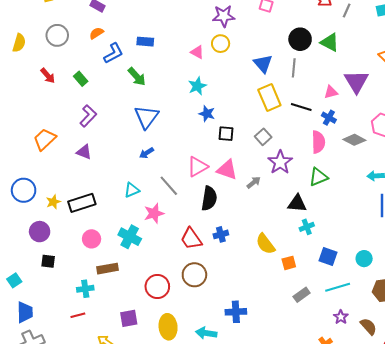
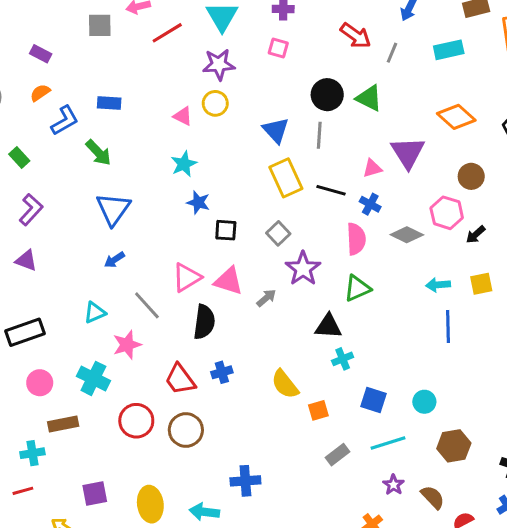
red circle: (157, 286) -> (136, 421), moved

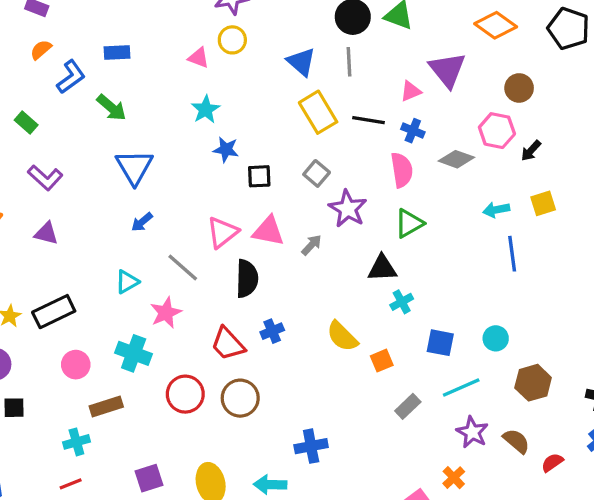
purple L-shape: (31, 210) -> (45, 178), turned 96
purple star: (394, 485) -> (472, 432), size x1.4

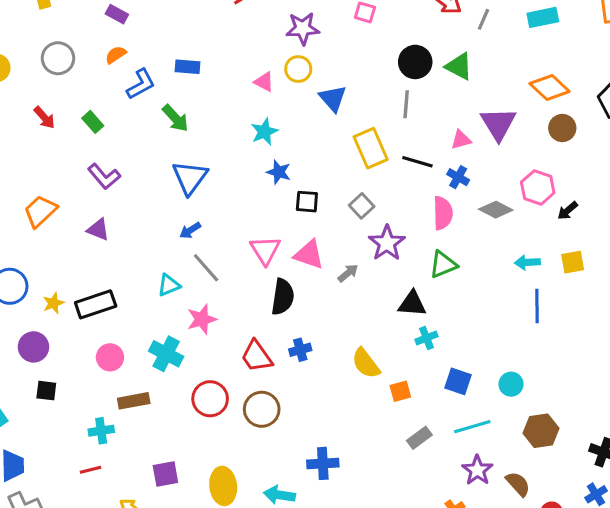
blue triangle: (301, 62) -> (333, 98), moved
brown circle: (519, 88) -> (562, 128), moved
pink triangle: (222, 232) -> (265, 250), turned -32
gray line: (183, 268) -> (206, 268), moved

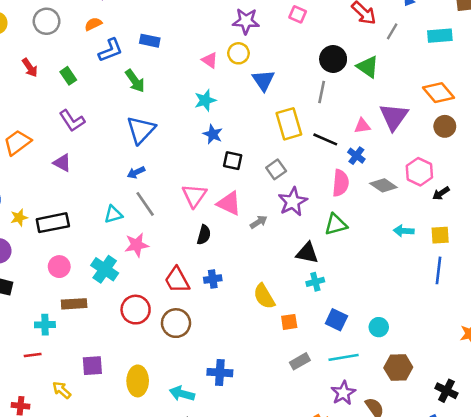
black semicircle: (283, 297) -> (204, 235), size x0.7
blue line: (537, 306) -> (439, 270), moved

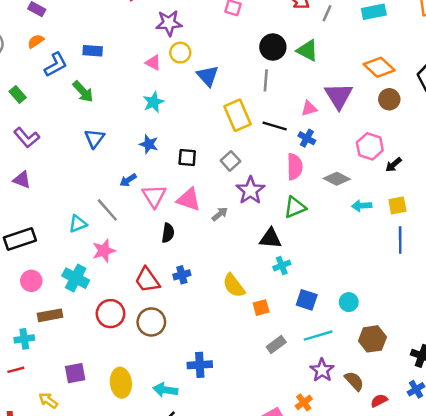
purple star: (246, 21) -> (169, 23), moved
blue triangle: (141, 130) -> (94, 138), size x0.7
blue star: (213, 134) -> (149, 144), moved
blue arrow: (136, 172) -> (128, 180), moved
gray diamond: (383, 185) -> (337, 179), moved

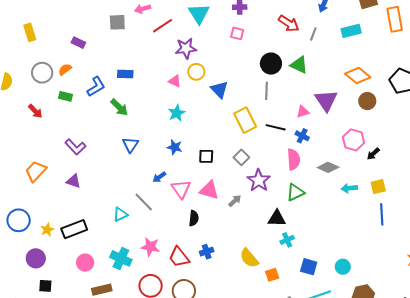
orange semicircle: (36, 41) -> (65, 69), moved
green rectangle: (18, 94) -> (66, 96), moved, turned -32
pink star: (104, 251) -> (150, 247), moved, turned 30

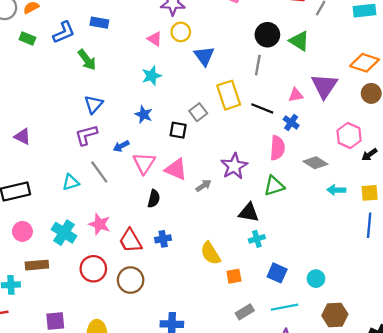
orange diamond: (358, 76) -> (365, 63), turned -30
purple L-shape: (75, 147) -> (86, 135), moved, turned 110
gray square: (241, 157) -> (198, 112), moved

